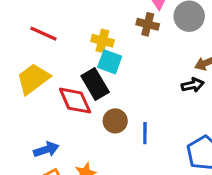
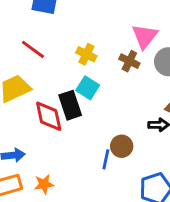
yellow cross: (102, 41) -> (86, 54), moved
brown circle: (115, 121) -> (122, 146), moved

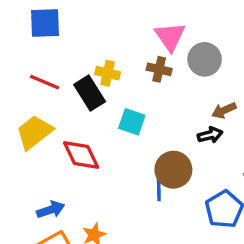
cyan square: (88, 88) -> (132, 122), moved
black rectangle: (70, 105) -> (90, 93), moved
brown circle: (122, 146) -> (173, 170), size x1.4

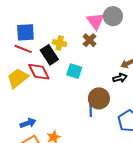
blue square: (45, 23) -> (25, 32), moved
gray circle: (205, 59) -> (113, 16), moved
brown cross: (159, 69) -> (90, 40), turned 32
red diamond: (81, 155) -> (39, 72), moved

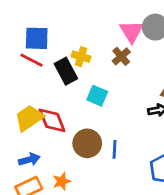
red diamond: (39, 72) -> (52, 120), moved
yellow trapezoid: (18, 78) -> (29, 118), moved
brown circle: (99, 98) -> (87, 143), moved

